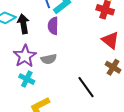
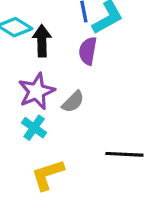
gray semicircle: (49, 59) -> (73, 102), turned -42
black line: (86, 87) -> (124, 154), turned -60

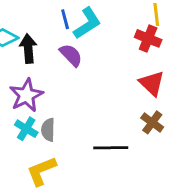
purple semicircle: (88, 51) -> (71, 55), turned 130
gray semicircle: (73, 102) -> (48, 130), moved, turned 140

